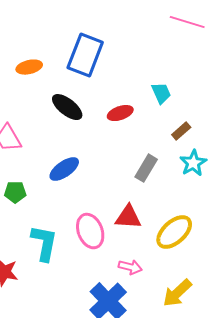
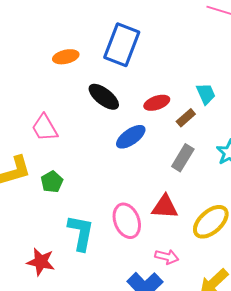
cyan trapezoid: (161, 93) -> (206, 94), moved
brown rectangle: (181, 131) -> (186, 118), moved
blue ellipse: (64, 169) -> (131, 137), moved
green pentagon: (15, 192) -> (52, 182), turned -30

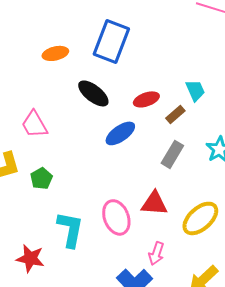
pink arrow: (167, 257) -> (156, 253), turned 95

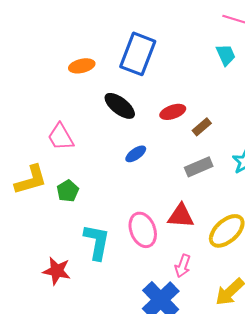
cyan trapezoid: (195, 90) -> (226, 55), moved
blue ellipse: (120, 133) -> (136, 154), moved, size x0.7
gray rectangle: (172, 154) -> (199, 167), turned 36

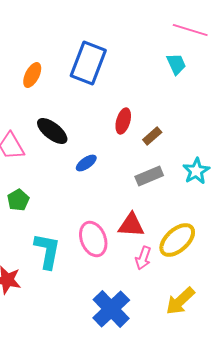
orange ellipse: (82, 66) -> (32, 75), turned -50
black ellipse: (120, 106) -> (52, 131), moved
red ellipse: (173, 112) -> (123, 121), turned -55
pink arrow: (183, 266) -> (143, 258), moved

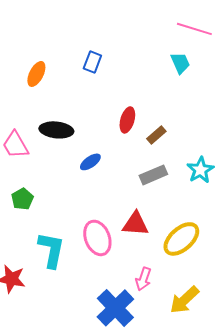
blue rectangle: (88, 63) -> (92, 62), size x0.5
black ellipse: (52, 131) -> (56, 130), turned -32
pink arrow: (143, 258) -> (143, 279), moved

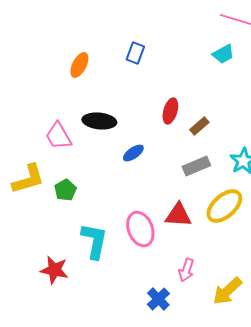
cyan trapezoid: (180, 63) -> (223, 54), turned 85
yellow ellipse: (181, 239) -> (224, 206), moved
blue cross: (115, 308) -> (158, 299), size x0.6

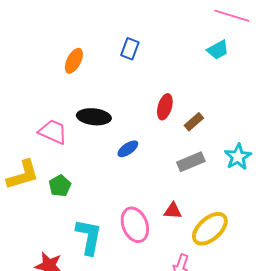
pink trapezoid: (58, 136) -> (53, 132), turned 144
yellow ellipse: (224, 206) -> (210, 229), moved
red triangle: (178, 215) -> (173, 211), size x0.7

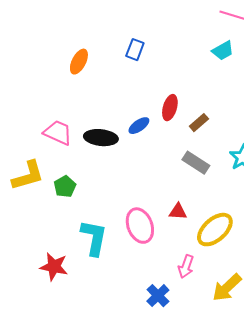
black ellipse: (94, 117) -> (101, 138), moved
blue ellipse: (128, 149) -> (139, 126), moved
gray rectangle: (191, 162) -> (196, 163), turned 56

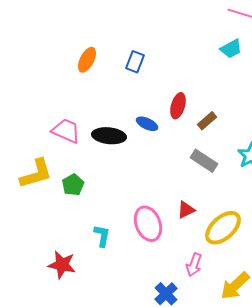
blue rectangle: (135, 50) -> (135, 62), moved
blue ellipse: (139, 126) -> (147, 124), turned 60
red triangle: (178, 212) -> (186, 210), turned -30
cyan L-shape: (94, 238) -> (102, 236), size x0.6

